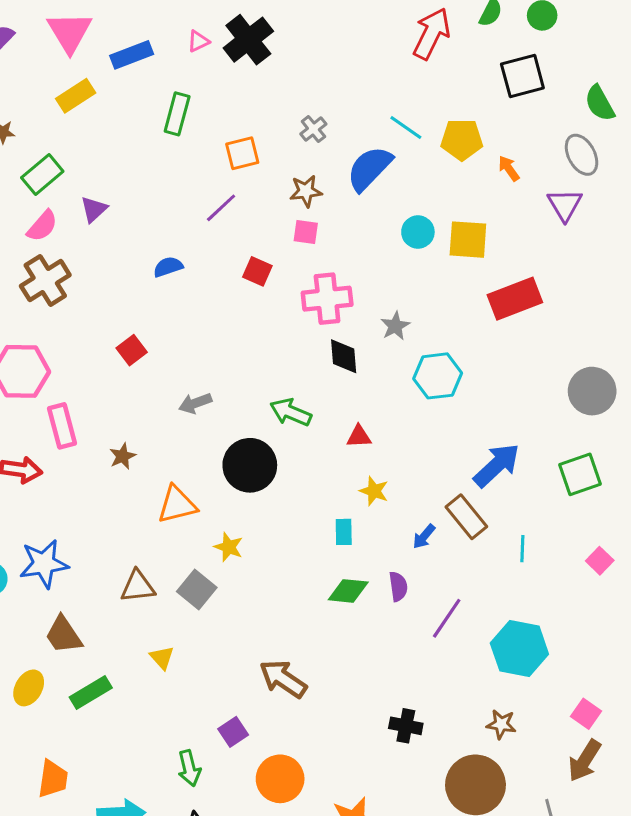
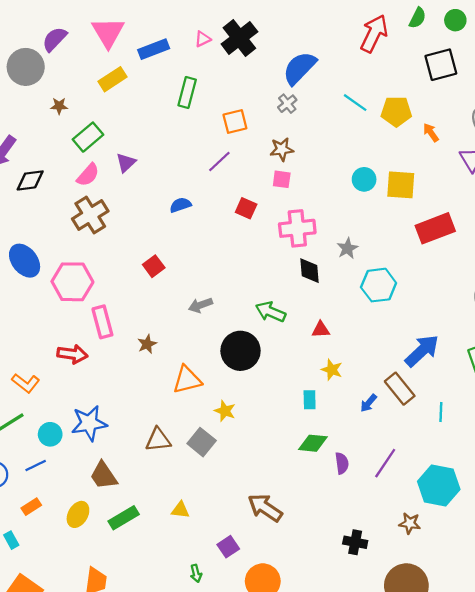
blue semicircle: (369, 168) -> (300, 68), moved
purple semicircle: (398, 586) -> (342, 463), moved
yellow triangle: (162, 658) -> (180, 510), moved, turned -42
brown star: (501, 724) -> (410, 523), moved
green arrow: (189, 768) -> (196, 573), size x0.7

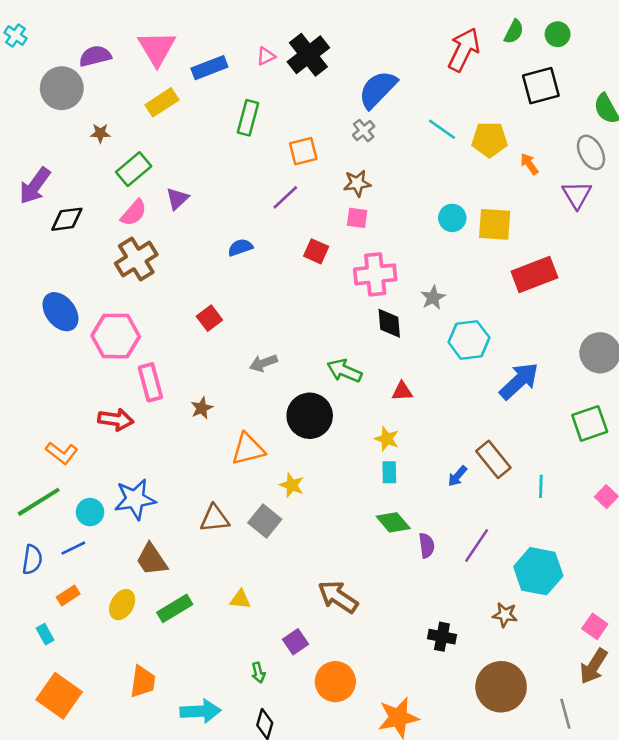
purple semicircle: (55, 39) -> (95, 56), turned 32
blue arrow: (422, 351) -> (519, 381), moved
yellow star: (332, 370) -> (387, 439), moved
green diamond: (313, 443) -> (393, 522), turned 44

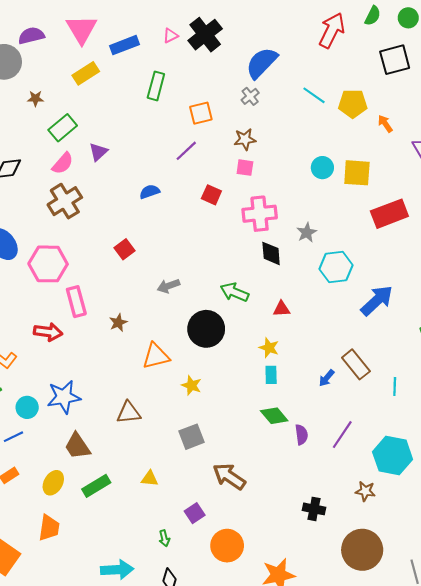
gray square: (265, 521) -> (191, 437), moved, turned 30
orange trapezoid: (143, 682) -> (49, 528), moved

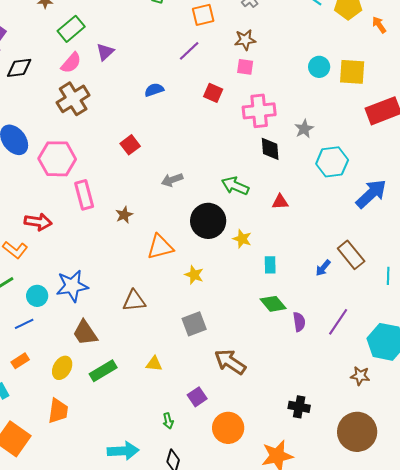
red arrow: (48, 332) -> (38, 222), moved
yellow star: (269, 348) -> (242, 239), moved
black cross: (314, 509) -> (299, 407), moved

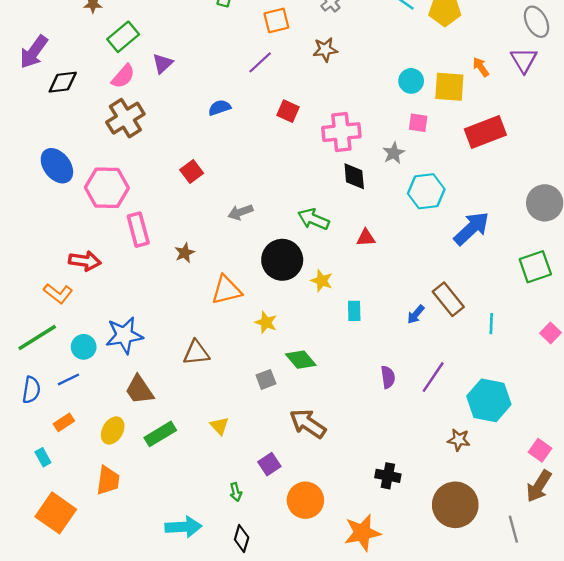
orange arrow: (379, 25) -> (481, 67), moved
pink square: (245, 67) -> (418, 123), moved
green diamond: (273, 304) -> (301, 360), moved
gray square: (194, 324) -> (266, 379), size x0.7
yellow triangle: (154, 364) -> (219, 426), turned 42

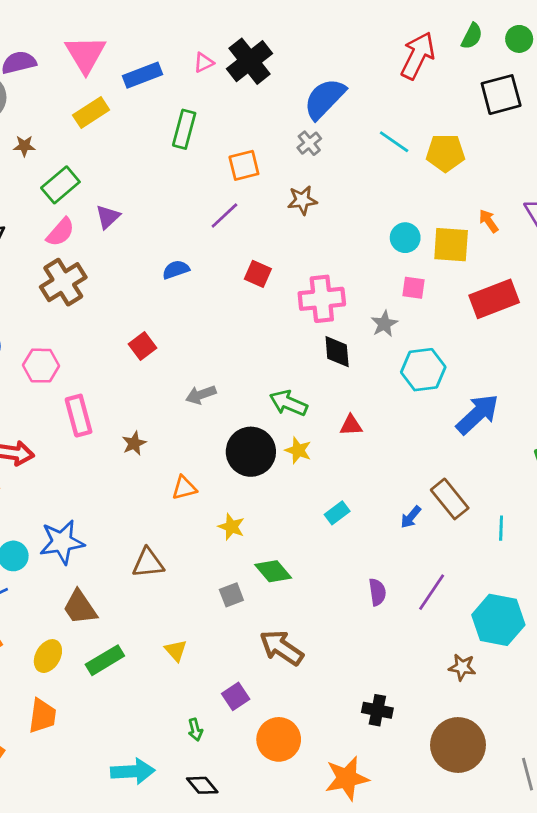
pink hexagon: (107, 188) -> (41, 366), size x0.7
yellow star: (322, 281) -> (298, 450), moved
orange triangle: (226, 290) -> (184, 488), size x0.7
cyan rectangle: (354, 311) -> (337, 513), turned 54
black diamond: (242, 538) -> (202, 785), turned -56

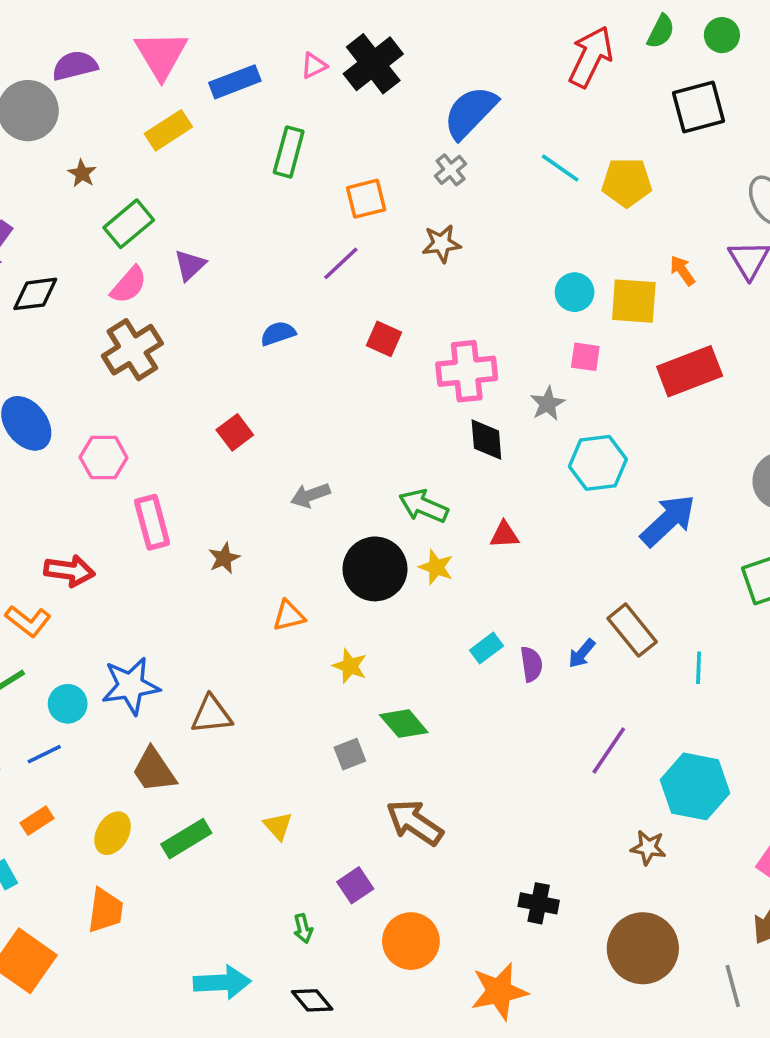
brown star: (24, 146) -> (82, 173), turned 30
brown triangle: (148, 563) -> (211, 715), moved
purple semicircle: (377, 592) -> (531, 664), moved

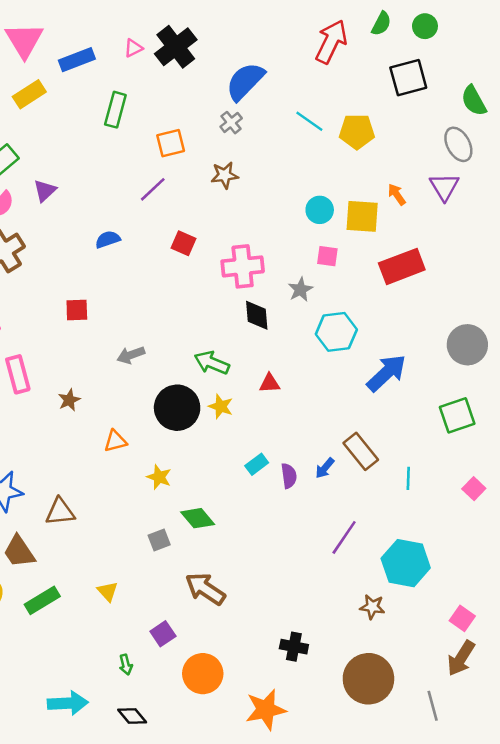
red square: (235, 432) -> (77, 310), turned 35

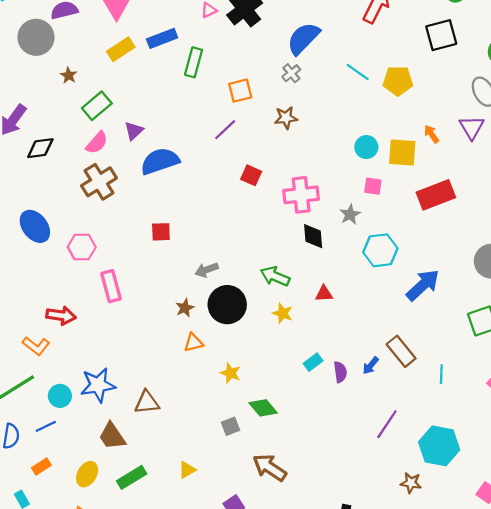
blue rectangle: (77, 60) -> (162, 38), moved
blue semicircle: (108, 239) -> (160, 161), moved, size x1.8
brown star: (69, 400) -> (185, 308), moved
black circle: (177, 408) -> (227, 305), moved
yellow triangle: (108, 591) -> (187, 470), turned 42

